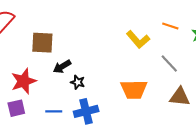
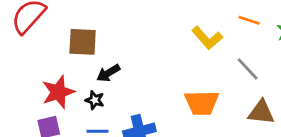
black star: (78, 82) -> (95, 100), moved

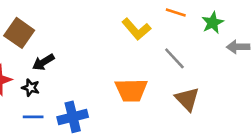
brown square: (83, 42) -> (19, 33), turned 32
brown triangle: (261, 112) -> (187, 99), turned 40

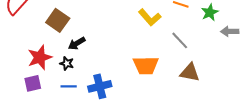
brown triangle: (187, 99) -> (190, 72), turned -35

